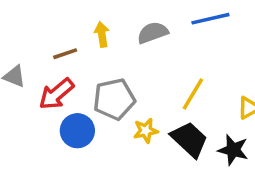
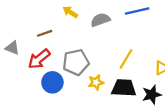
yellow arrow: (102, 34) -> (70, 12), moved, turned -48
black trapezoid: (189, 139) -> (124, 88), turned -40
black star: (233, 150) -> (152, 95), turned -30

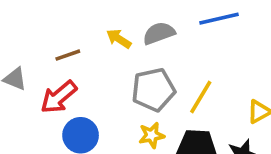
yellow arrow: (70, 12) -> (119, 39), moved
gray pentagon: (76, 62) -> (153, 90), moved

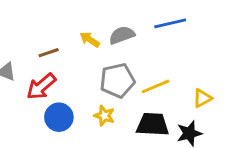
yellow line: (201, 97) -> (156, 86), turned 36
yellow star: (152, 135) -> (104, 116), moved, turned 30

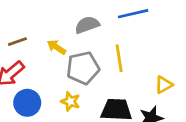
yellow arrow: (90, 40) -> (56, 47), moved
yellow line: (156, 86) -> (119, 58), moved, turned -76

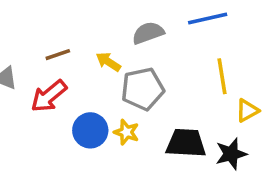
yellow line: (119, 58) -> (222, 76), moved
blue circle: (27, 103) -> (90, 130), moved

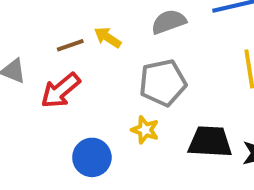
yellow arrow: (108, 62) -> (108, 37), moved
blue circle: (90, 130) -> (92, 157), moved

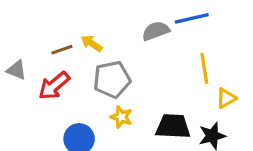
gray semicircle: (169, 22) -> (156, 31), moved
gray pentagon: (163, 83) -> (112, 79), moved

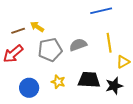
gray semicircle: (156, 31) -> (78, 45), moved
yellow star: (121, 117) -> (58, 82), moved

